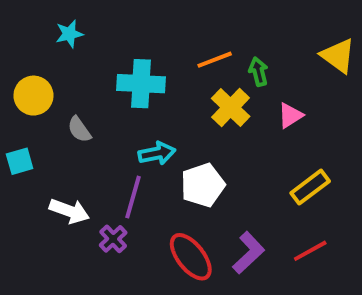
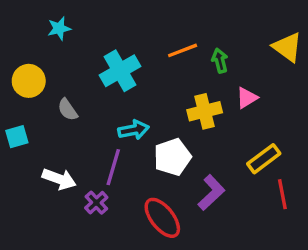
cyan cross: (141, 84) -> (120, 71), turned -33
yellow cross: (231, 107) -> (205, 111), moved, turned 32
red line: (310, 251) -> (282, 194), moved, turned -72
purple L-shape: (248, 253) -> (211, 192), moved

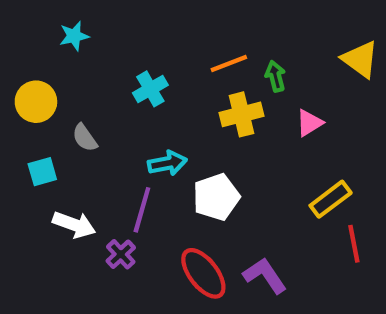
cyan cross: (120, 71) -> (150, 89), size x0.7
yellow cross: (205, 111) -> (242, 114), moved
cyan square: (17, 137) -> (42, 172), moved
purple L-shape: (211, 192) -> (265, 275), moved, turned -81

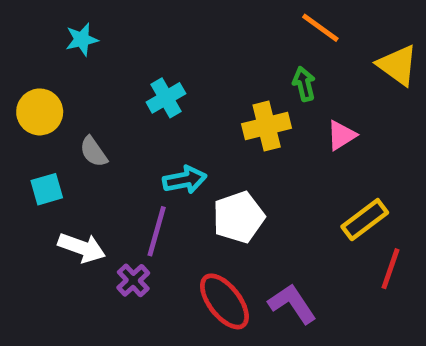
orange line: (229, 64) -> (320, 28), moved, turned 57
red line: (354, 244) -> (391, 269), turned 30

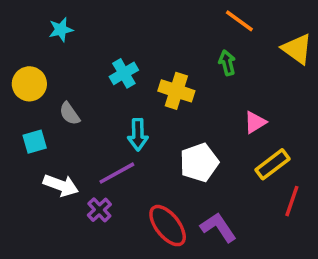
yellow cross: (267, 126) -> (176, 91), moved, turned 32
pink triangle: (341, 135) -> (255, 122), moved
cyan arrow: (185, 180) -> (138, 135), turned 100
white pentagon: (238, 217) -> (199, 163), moved
purple line: (157, 231) -> (117, 173), turned 45

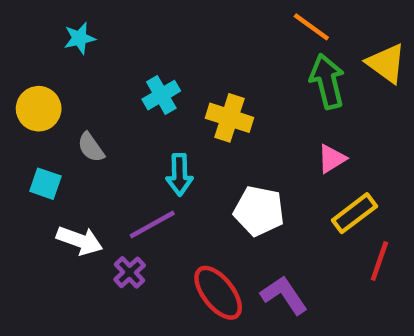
green arrow: (227, 63) -> (327, 81), moved, size x1.6
cyan square: (35, 142) -> (45, 184), turned 35
white pentagon: (199, 163) -> (259, 211), turned 30

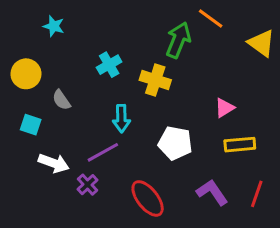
cyan star: (80, 38) -> (54, 26), turned 30
green arrow: (327, 81) -> (178, 40), moved, turned 36
yellow rectangle: (354, 213) -> (240, 145), turned 32
red line: (379, 261) -> (257, 194), moved
purple L-shape: (284, 295) -> (212, 192), moved

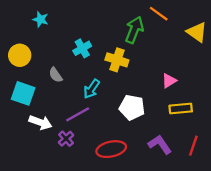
gray semicircle: (61, 100) -> (56, 75), moved
cyan arrow: (121, 118) -> (91, 89), turned 36
cyan square: (31, 125) -> (23, 93), size x1.5
red ellipse: (148, 198) -> (111, 149), turned -64

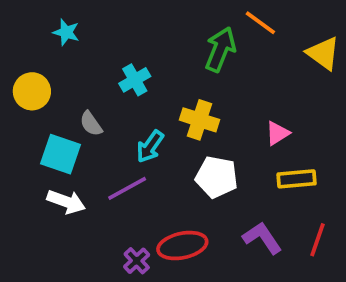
yellow cross: (117, 60) -> (199, 120), moved
cyan square: (23, 93) -> (60, 154), moved
purple cross: (66, 139) -> (137, 261), moved

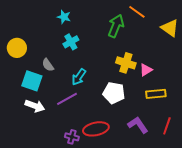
cyan star: (66, 32) -> (64, 17), moved
yellow cross: (199, 120) -> (126, 63), moved
purple cross: (137, 261) -> (72, 137), turned -32

